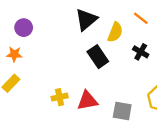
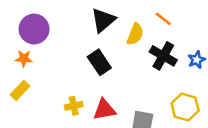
purple circle: (24, 28) -> (34, 29), size x1.5
black cross: (141, 52) -> (163, 56), size x1.5
black rectangle: (98, 57) -> (99, 62), moved

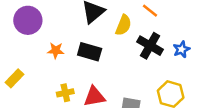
orange star: (24, 58) -> (56, 51), moved
black rectangle: (99, 62) -> (90, 52), turned -40

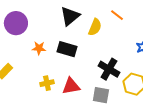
black cross: (150, 46) -> (109, 69), moved

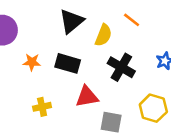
black cross: (109, 69) -> (121, 67), moved
red triangle: (71, 86) -> (87, 97), moved

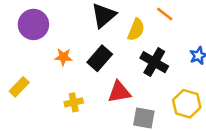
black rectangle: (68, 63) -> (100, 58), turned -65

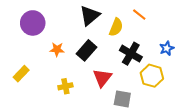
red triangle: (119, 92) -> (102, 78), turned -42
yellow hexagon: (187, 104) -> (152, 76), moved

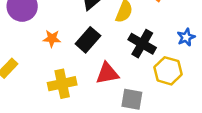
red triangle: (102, 78) -> (107, 73), turned 42
yellow cross: (65, 86) -> (62, 84), size x1.5

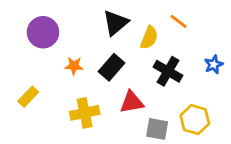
yellow hexagon: (168, 71) -> (195, 120), moved

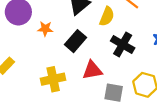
orange star: (74, 66) -> (45, 29), moved

